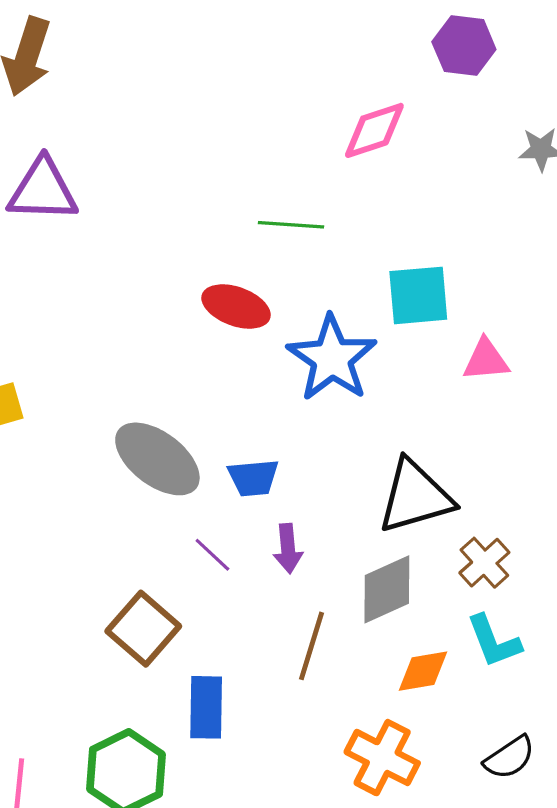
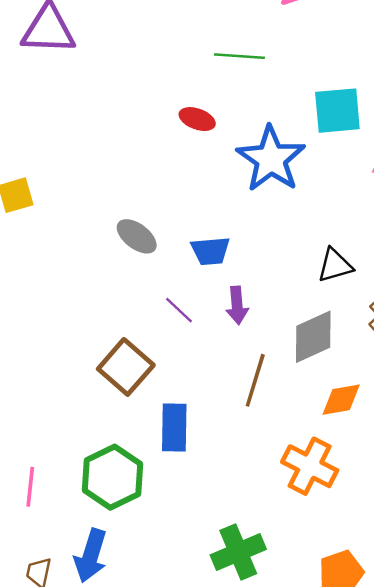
red ellipse: (236, 306) -> (197, 119), size x0.7
gray ellipse: (157, 459) -> (137, 236), size x0.6
black triangle: (415, 497) -> (335, 265), size x0.6

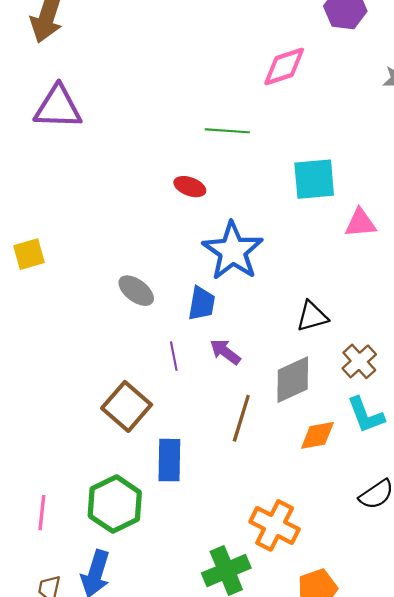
blue star: (271, 159) -> (233, 251), moved
blue trapezoid: (210, 251) -> (202, 303), turned -75
purple arrow: (237, 305) -> (225, 352), turned 132
purple line: (179, 310) -> (174, 356), turned 36
orange cross: (310, 466) -> (275, 525), moved

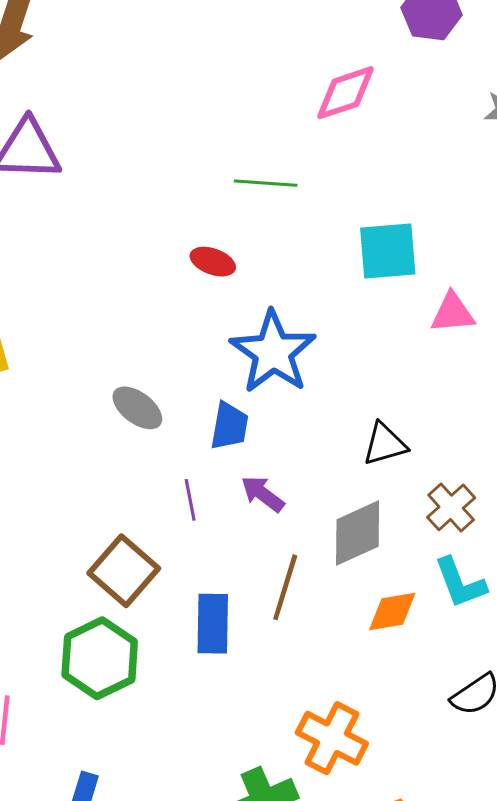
blue rectangle: (169, 460) -> (213, 624), moved
green hexagon: (115, 504) -> (100, 658), moved

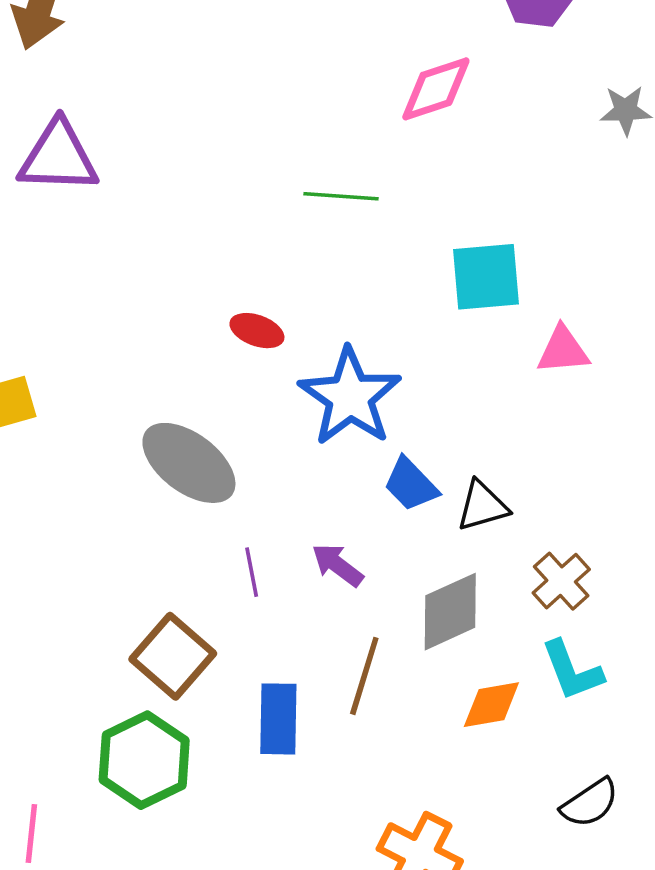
red ellipse: (213, 262) -> (257, 331), moved
gray ellipse: (137, 408) -> (189, 463), size x1.6
blue trapezoid: (229, 426) -> (411, 484), moved, turned 126

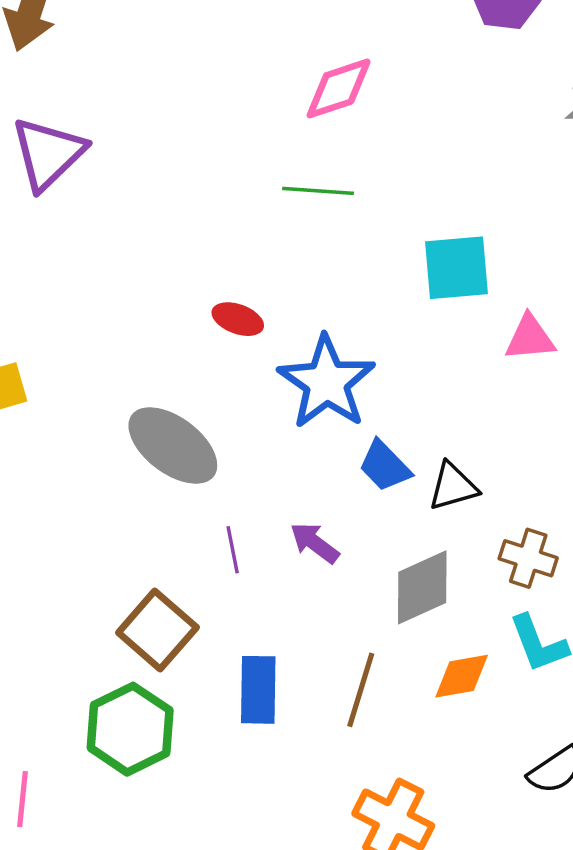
pink diamond: (436, 89) -> (339, 88), moved
purple triangle: (58, 157) -> (48, 153), turned -46
brown cross: (561, 581) -> (528, 558), turned -30
brown line: (364, 676) -> (361, 690), moved

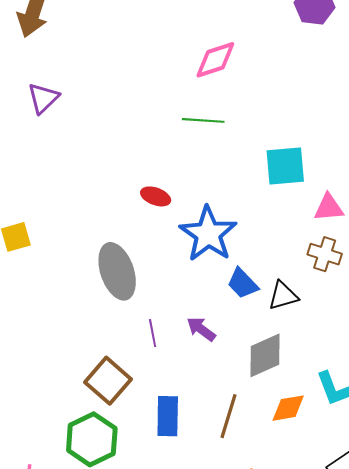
purple triangle: (48, 153) -> (43, 98), size x0.7
gray ellipse: (173, 446) -> (117, 271), turned 34
brown cross: (528, 558) -> (325, 254), moved

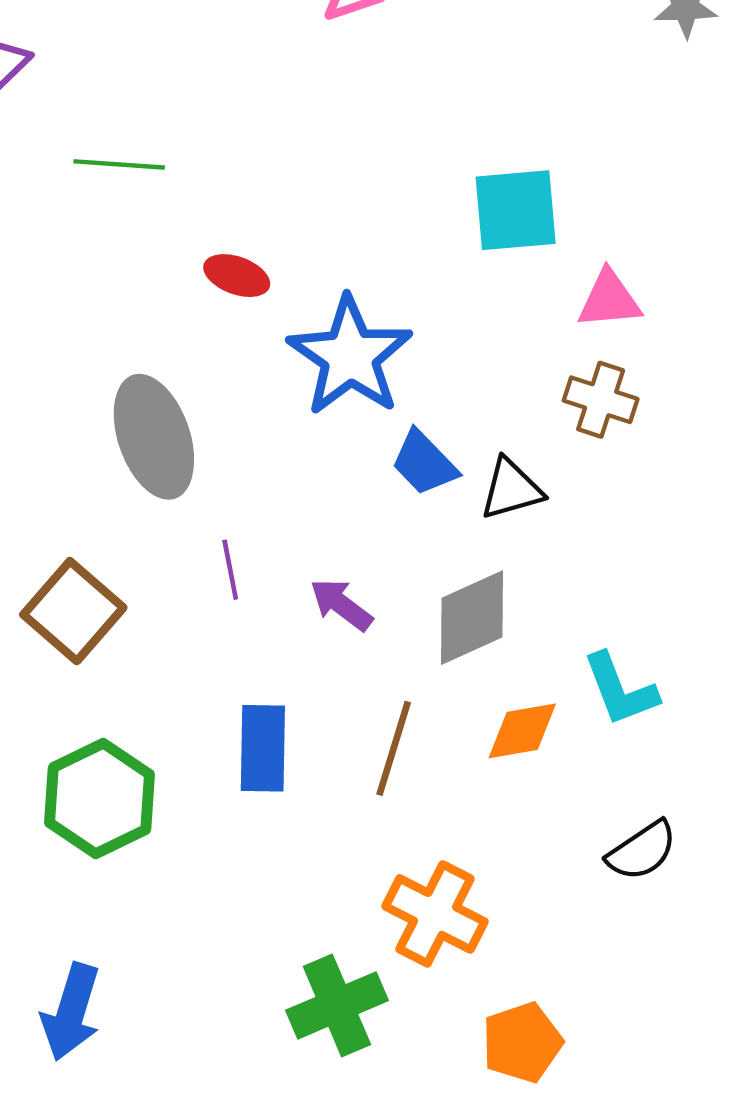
green line: (203, 120) -> (119, 164), moved
purple arrow: (201, 329) -> (341, 605), moved
brown square: (108, 381) -> (73, 611), moved

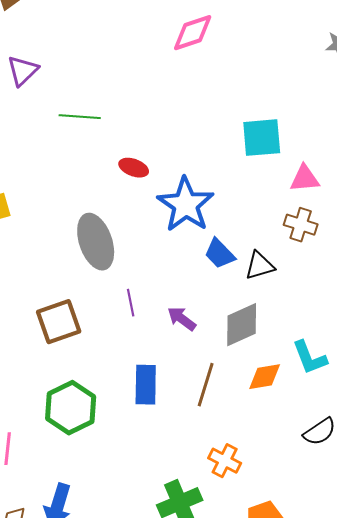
brown square: (73, 611) -> (59, 322), turned 30
orange cross: (435, 914) -> (225, 461), size x0.7

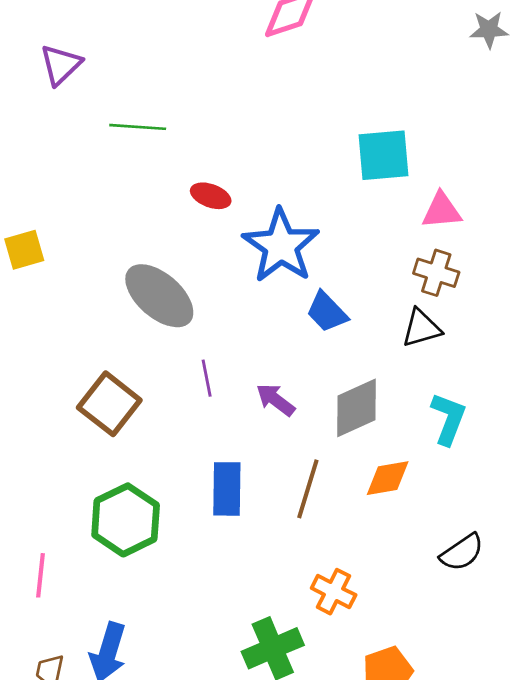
gray ellipse: (96, 242) -> (159, 296), turned -30
black triangle: (260, 266) -> (421, 328), moved
brown square: (59, 322) -> (109, 404), turned -33
cyan L-shape: (310, 358) -> (448, 419), moved, turned -138

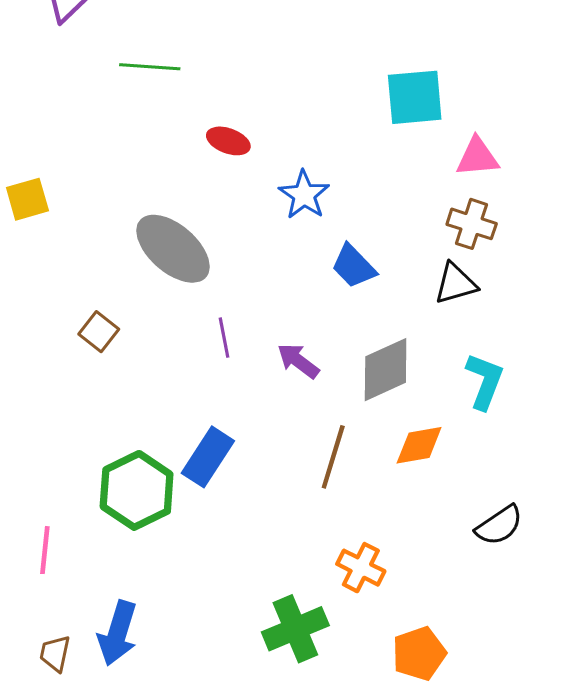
blue star: (281, 246) -> (304, 195), size x0.6
brown square: (109, 404) -> (99, 332), moved, size x0.6
blue rectangle: (227, 489) -> (208, 457), moved, turned 32

